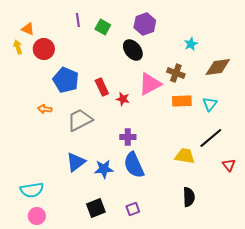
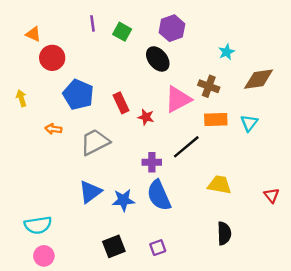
yellow arrow: (18, 47) -> (21, 98), moved
black line: (211, 138) -> (186, 147), moved

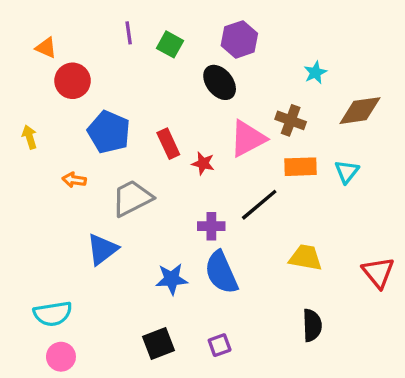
blue triangle: (90, 192) -> (102, 249), moved
red triangle: (272, 195) -> (378, 272), size x1.5

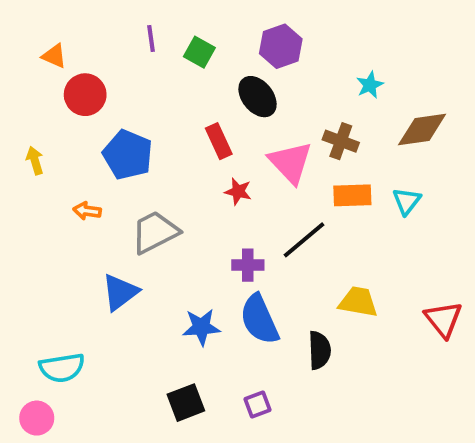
pink triangle: (248, 139) -> (290, 162), turned -45
red rectangle: (168, 144) -> (219, 141), moved
black semicircle: (312, 325) -> (319, 350), moved
pink circle: (61, 357) -> (37, 418), moved

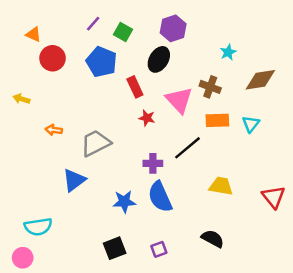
purple line: (151, 39) -> (93, 24), turned 49
black ellipse: (258, 97) -> (159, 59), turned 70
blue pentagon: (128, 155) -> (101, 62), moved
yellow arrow: (35, 161) -> (21, 99), turned -56
black semicircle: (319, 350) -> (213, 239), moved, turned -60

